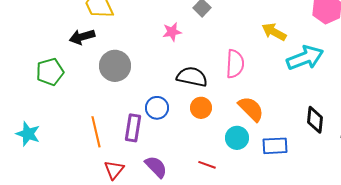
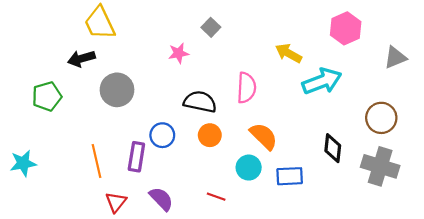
cyan star: (28, 134) -> (23, 163), turned -30

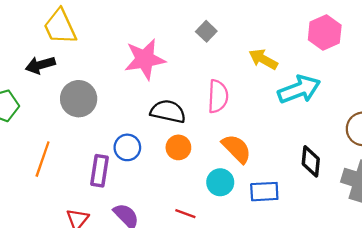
gray square: (211, 27) -> (206, 31), moved
pink star: (178, 53) -> (145, 59), size x1.8
orange line: (97, 161) -> (43, 159), moved, turned 32

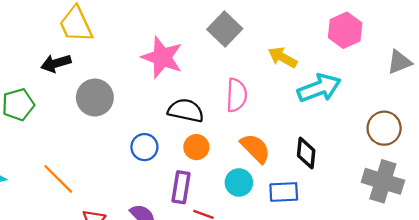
gray square: (206, 31) -> (225, 29), size x1.6
pink star: (145, 59) -> (162, 57), turned 30
orange line: (43, 159) -> (58, 179), moved, turned -64
black diamond: (311, 161) -> (306, 153), moved
purple rectangle: (99, 171) -> (181, 187), moved

